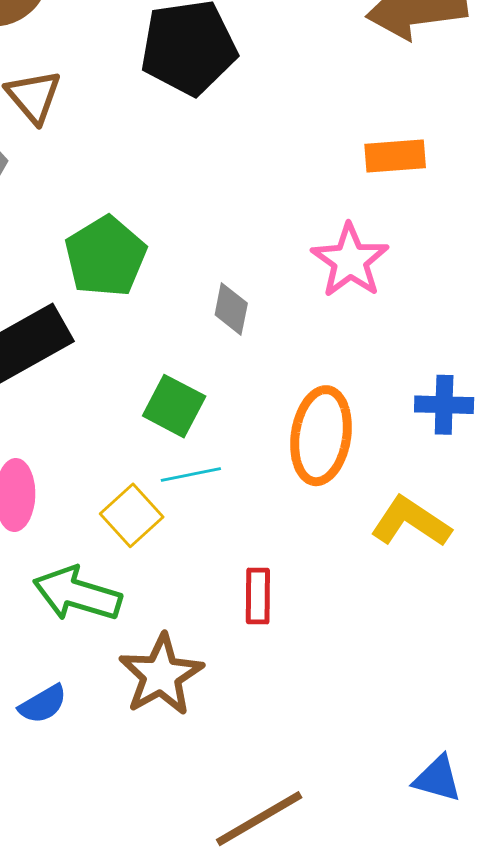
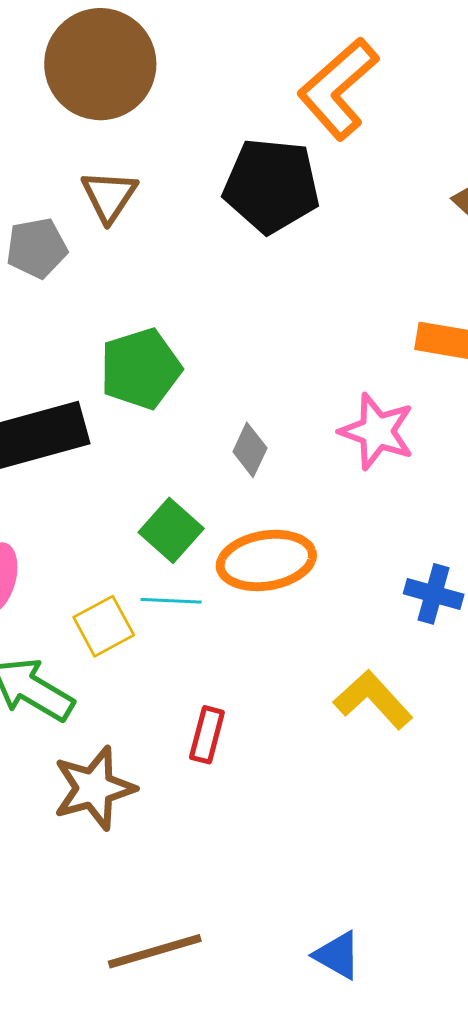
pink star: (350, 261) -> (377, 431), turned -30
orange ellipse: (321, 436) -> (266, 560), moved, turned 58

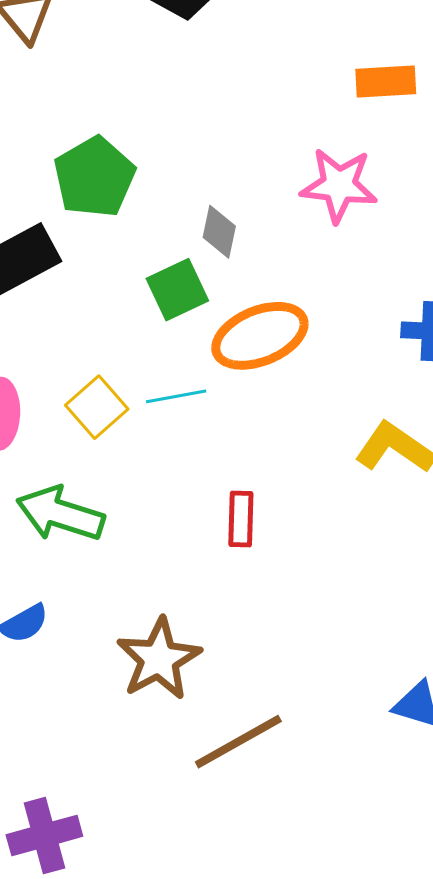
green square: (171, 530) -> (177, 290), moved, turned 36
yellow square: (104, 626) -> (97, 407), moved
brown star: (94, 788) -> (159, 659), moved

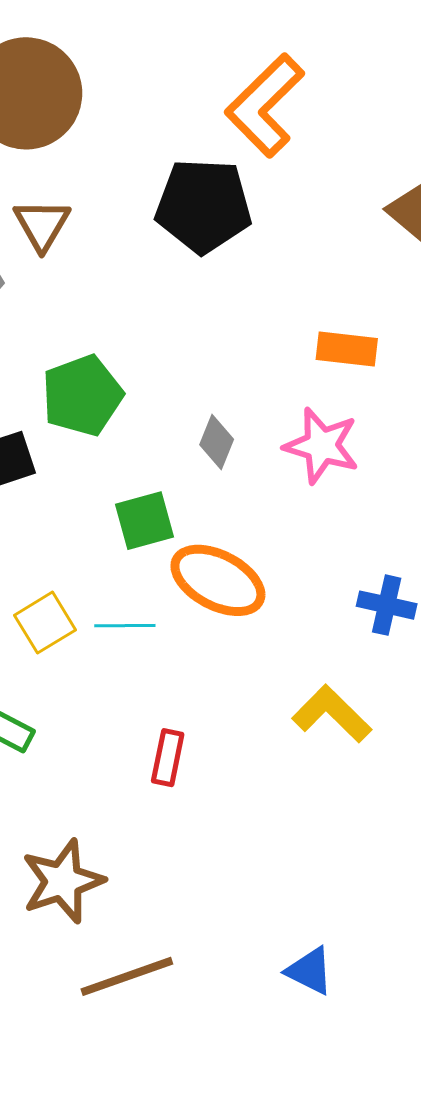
orange rectangle: (386, 81) -> (347, 349), moved
gray diamond: (219, 232) -> (217, 442), moved
orange ellipse: (260, 336) -> (218, 580), turned 40

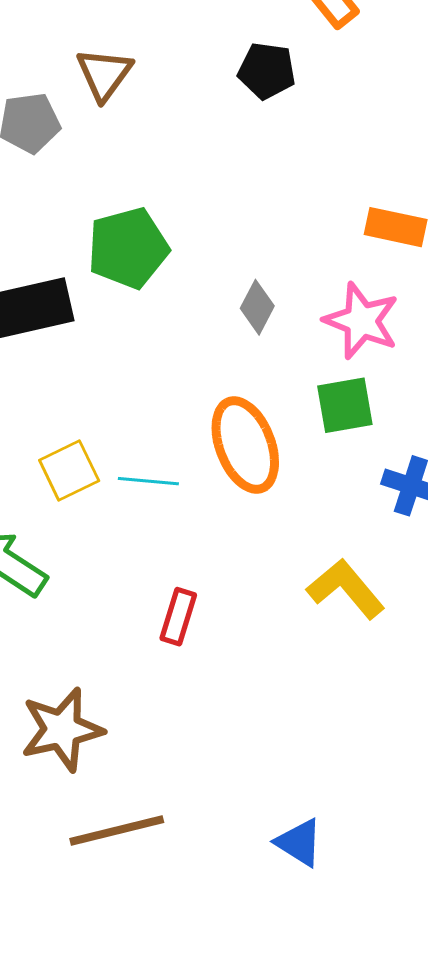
black pentagon: (203, 206) -> (267, 71), size x0.6
green square: (145, 521) -> (345, 405), moved
orange ellipse: (218, 580) -> (245, 445), turned 36

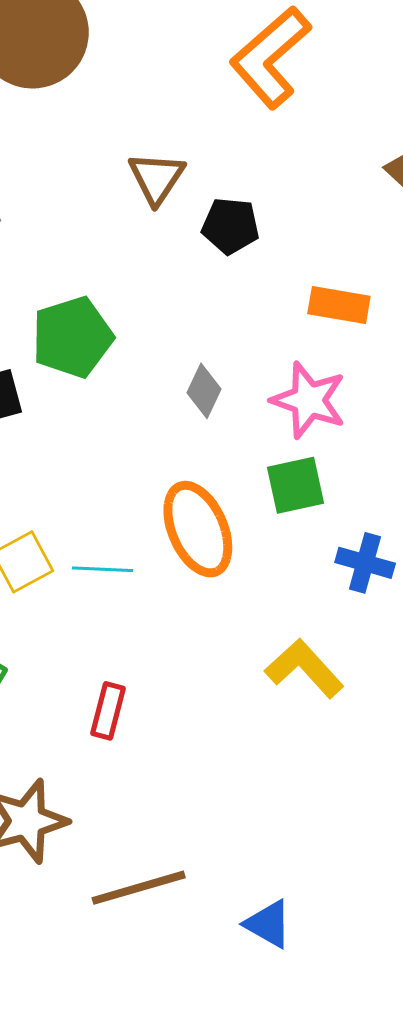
black pentagon: (267, 71) -> (230, 226), moved
brown triangle: (104, 74) -> (157, 178), moved
red rectangle: (178, 617) -> (108, 711), moved
brown line: (117, 831) -> (139, 888), moved

